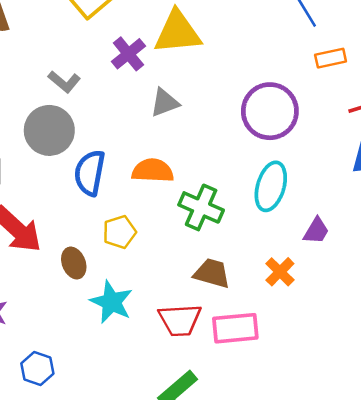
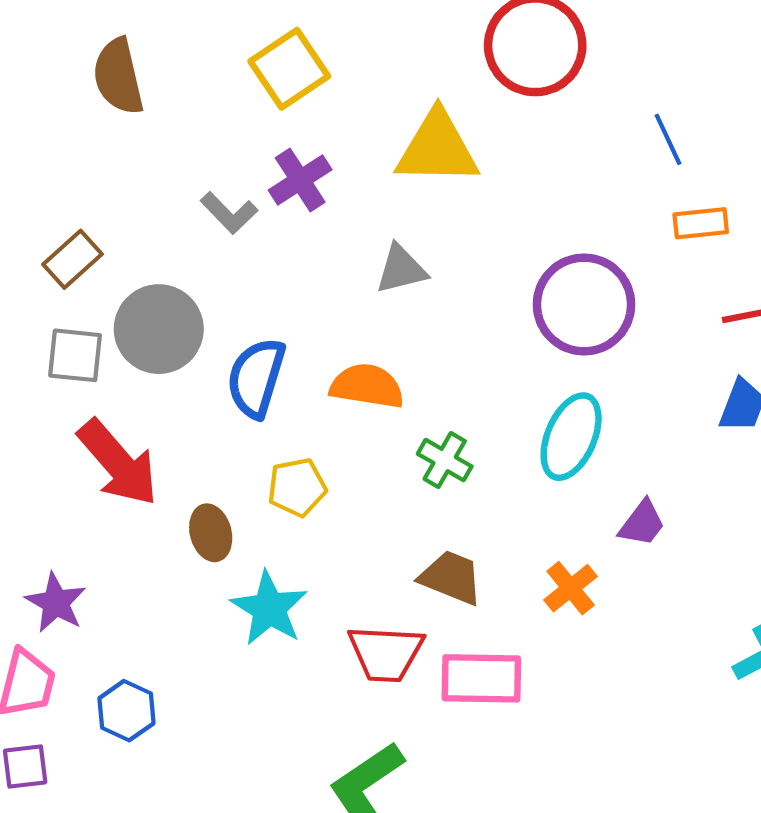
purple cross: (128, 54) -> (300, 180), moved
gray circle: (49, 130) -> (159, 329), moved
green cross: (201, 207) -> (445, 460), size x0.7

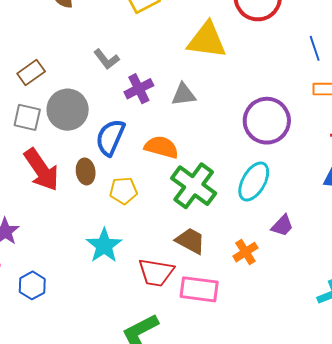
purple cross: (300, 180) -> (139, 89), moved
green cross: (445, 460) -> (194, 186), size x1.8
brown ellipse: (211, 533) -> (86, 171), moved

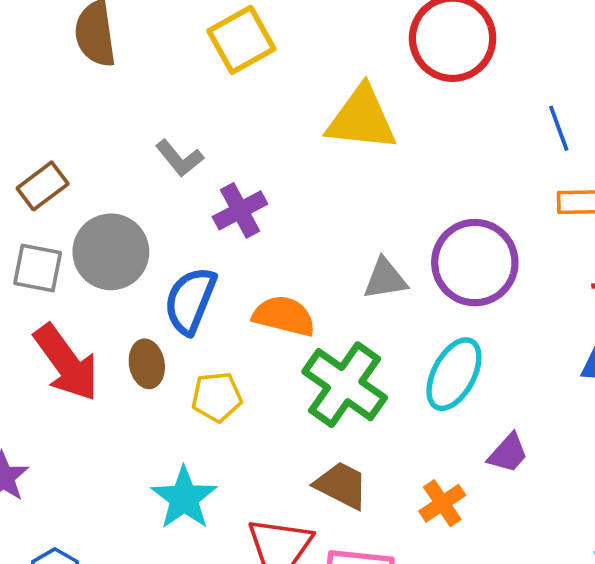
gray triangle: (183, 95) -> (385, 279), moved

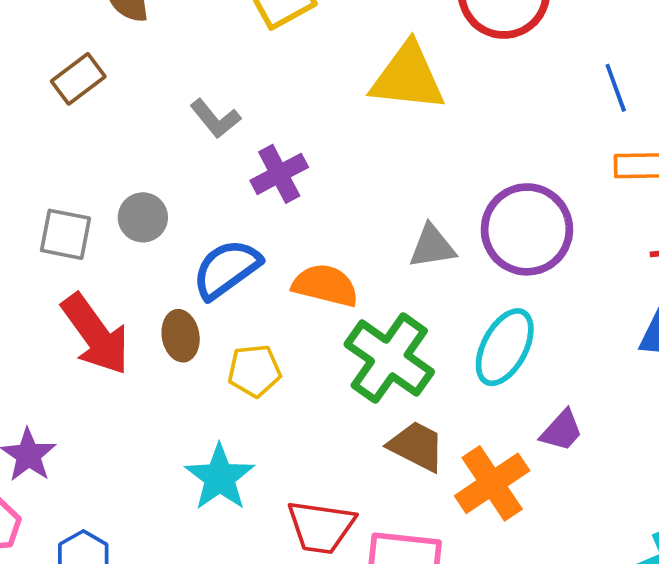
brown rectangle: (43, 186) -> (78, 79), moved
gray circle: (111, 252) -> (143, 217), size x0.6
blue semicircle: (190, 301) -> (226, 269), turned 32
brown trapezoid: (341, 485) -> (417, 446), moved
orange cross: (442, 503) -> (492, 483), size x1.5

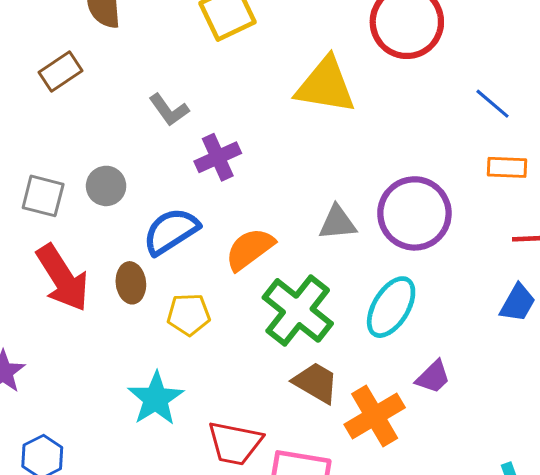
blue line: (616, 88) -> (492, 104), turned -33
orange semicircle: (325, 285) -> (250, 249), turned -54

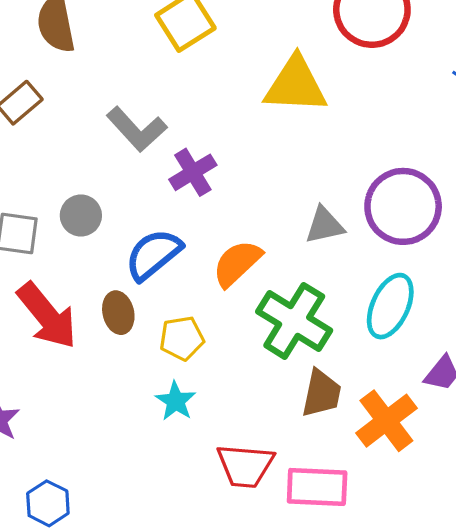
gray L-shape: (169, 110) -> (137, 129), size x1.4
brown trapezoid: (316, 383) -> (321, 393), turned 78
cyan star: (156, 399) -> (176, 401), moved, size x0.7

